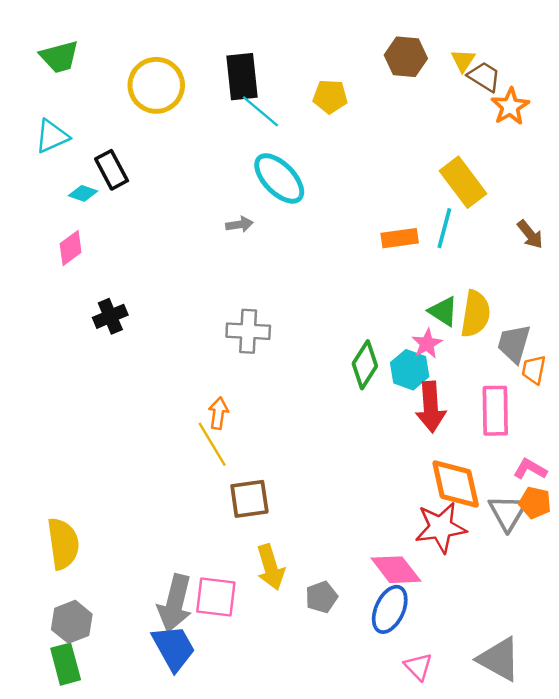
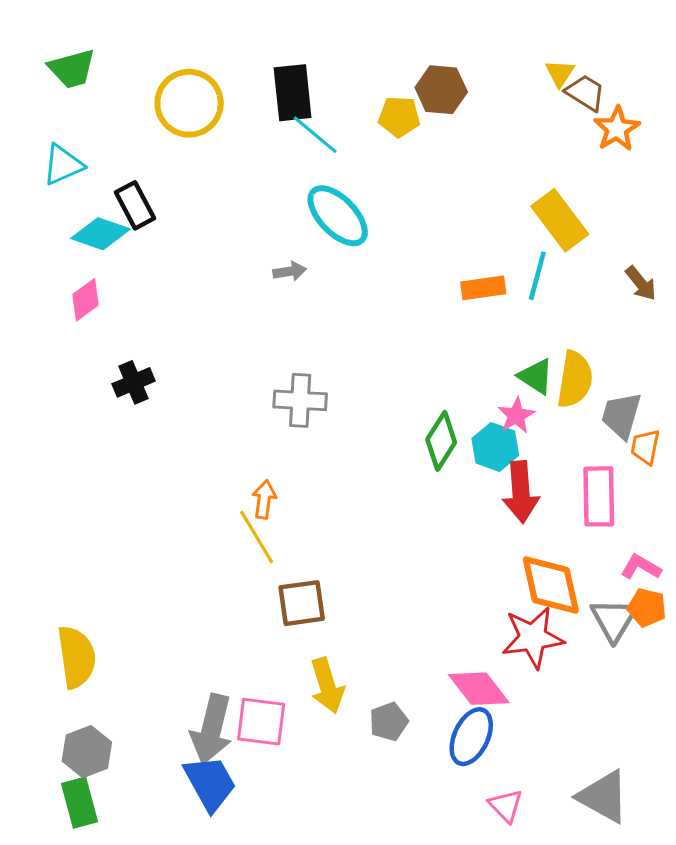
brown hexagon: (406, 57) -> (441, 90), moved
cyan diamond: (83, 193) -> (100, 234), size x1.6

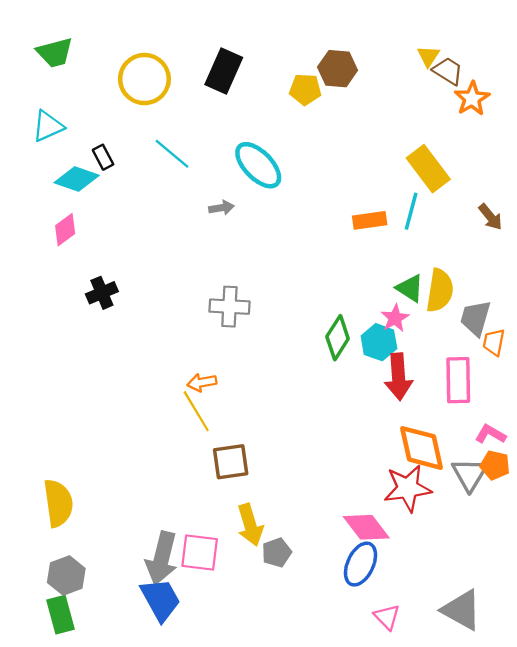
black rectangle: (293, 93) -> (224, 71), turned 30
cyan line: (315, 135) -> (172, 154), moved
black rectangle: (135, 205) -> (103, 157), size x0.7
orange arrow: (264, 499) -> (202, 382), turned -108
gray pentagon: (389, 722) -> (277, 553), moved

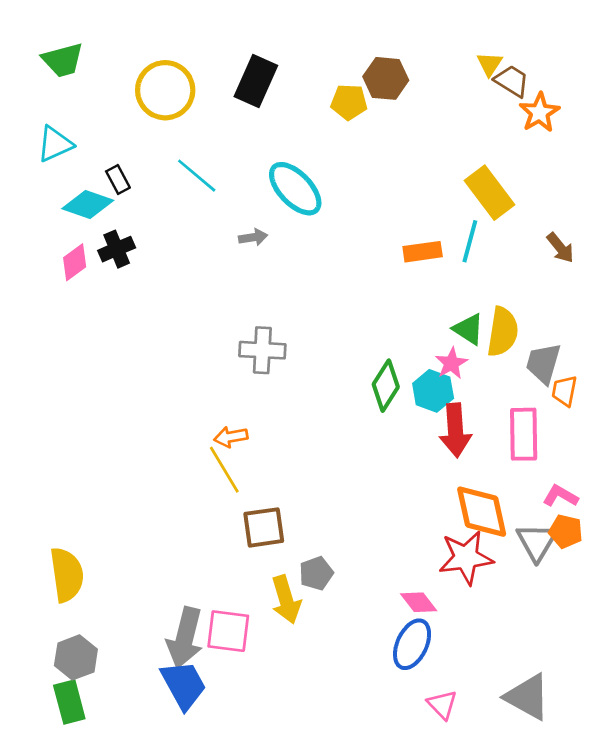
black cross: (102, 293) -> (117, 249), moved
pink diamond: (366, 527) -> (419, 602), size x0.7
gray pentagon: (277, 553) -> (316, 573), moved

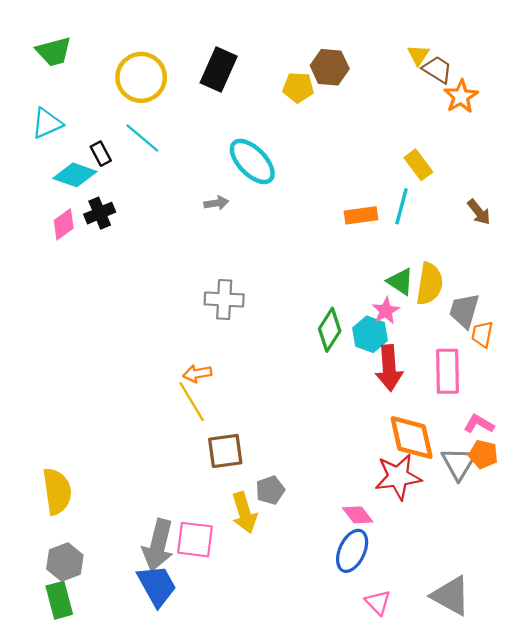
cyan line: (197, 176) -> (142, 138), moved
yellow rectangle: (489, 193) -> (418, 165), size x0.7

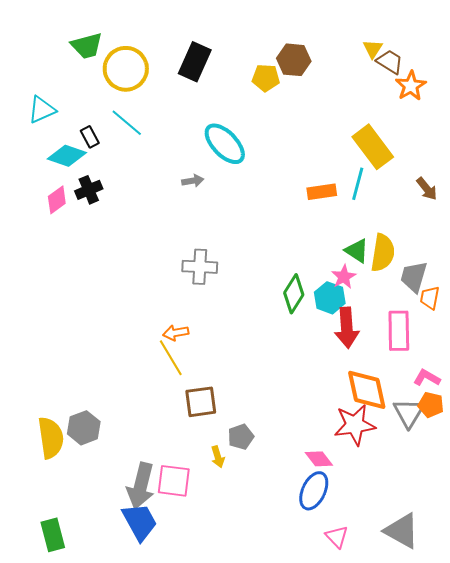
green trapezoid: (54, 52) -> (87, 46), moved
yellow rectangle: (418, 165) -> (373, 147), size x1.6
yellow arrow: (244, 513) -> (218, 457), size x0.6
gray hexagon: (65, 562) -> (84, 428), moved

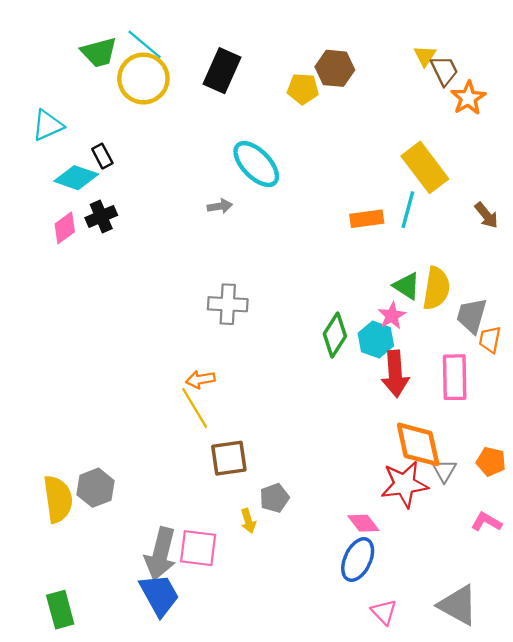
brown trapezoid: (390, 62) -> (444, 71), turned 32
cyan line: (127, 123) -> (145, 44), moved
pink L-shape: (427, 378) -> (486, 522), moved
gray triangle: (409, 413) -> (444, 471), moved, size x0.7

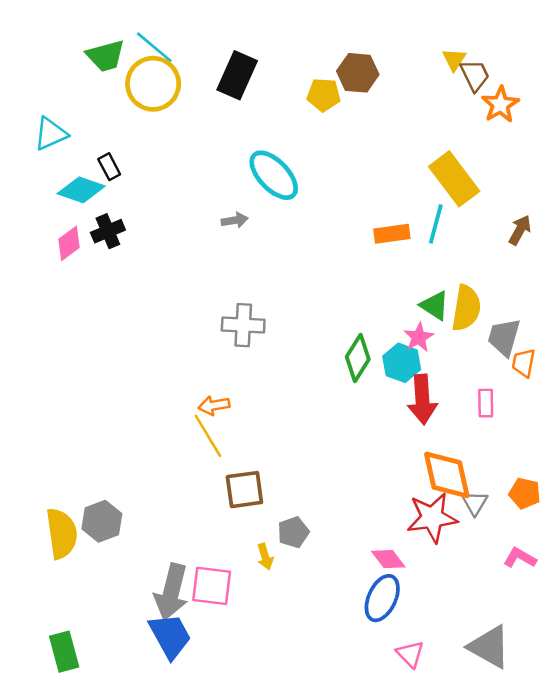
brown arrow: (486, 215) -> (520, 230), turned -112
pink rectangle: (455, 377) -> (486, 403), size x0.6

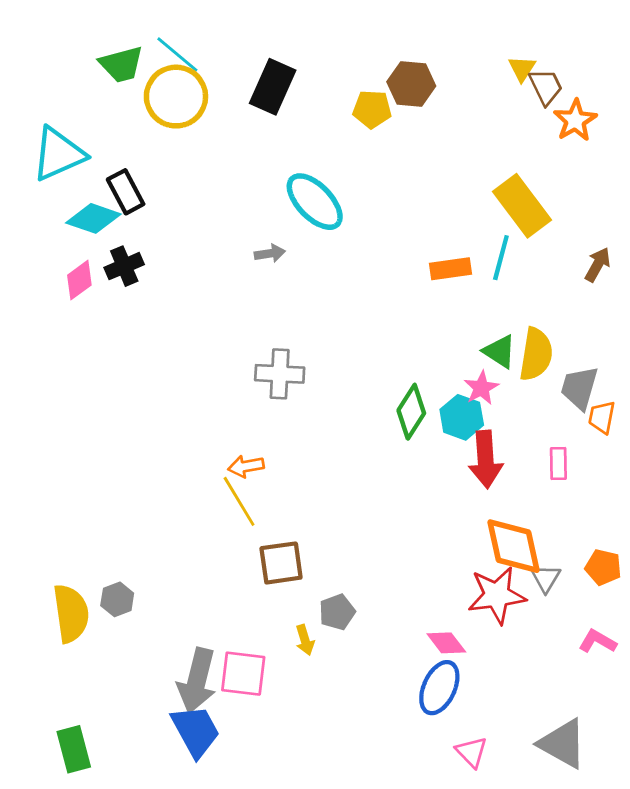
cyan triangle: (51, 134) -> (58, 154), size x1.4
black rectangle: (109, 167) -> (126, 192), size x1.4
gray hexagon: (102, 521) -> (117, 599), size x0.7

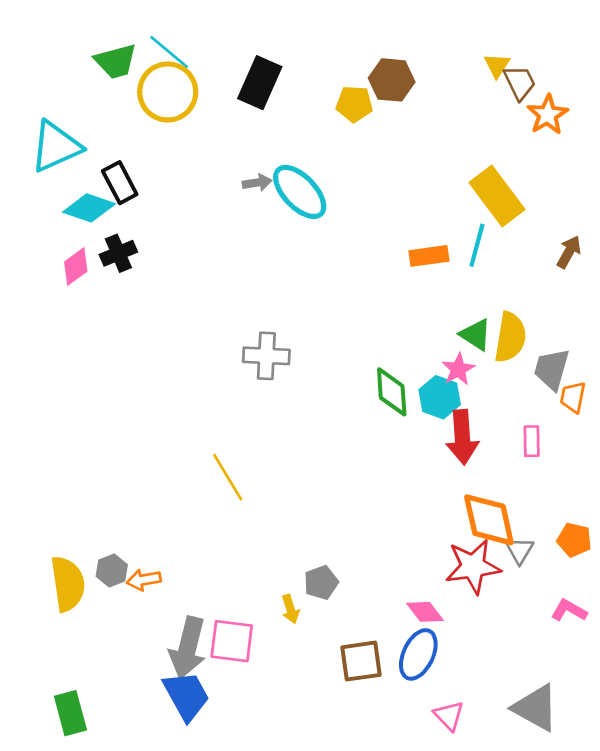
gray arrow: (270, 253) -> (257, 183), moved
green diamond: (411, 412) -> (392, 392), turned -36
orange arrow: (246, 466) -> (144, 580), moved
brown square: (281, 563) -> (361, 661), moved

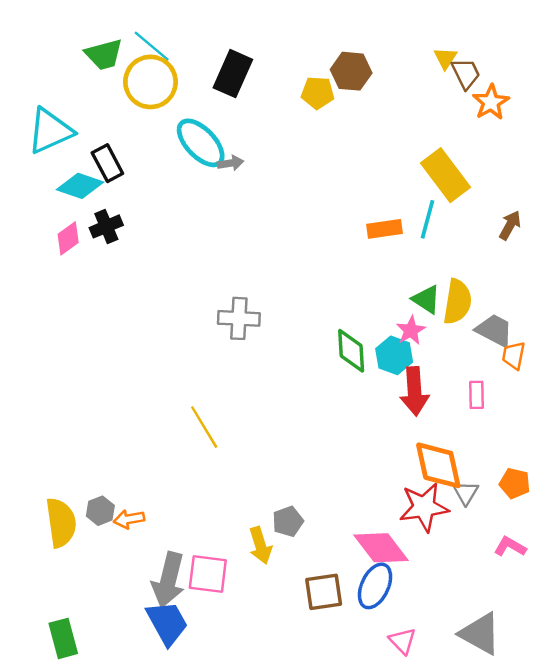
cyan ellipse: (300, 192) -> (201, 143), moved
gray trapezoid: (552, 369) -> (494, 330), turned 102
yellow arrow: (290, 609) -> (260, 545), size x1.4
pink diamond: (425, 612) -> (381, 548), size x1.6

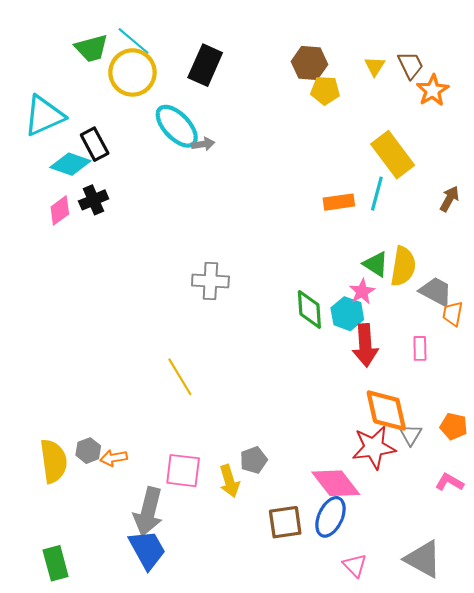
yellow triangle: (445, 58) -> (375, 66), moved
yellow pentagon: (318, 93) -> (325, 90), moved
pink square: (208, 574) -> (183, 471), moved

